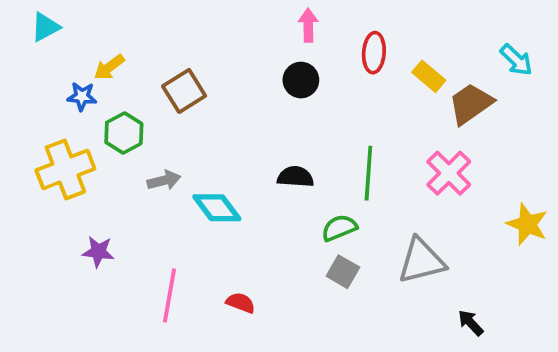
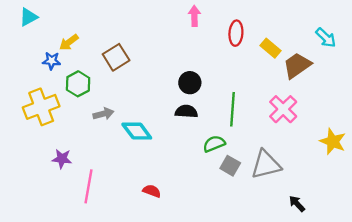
black circle: (301, 80) -> (190, 83), moved
gray square: (343, 272) -> (230, 166), moved
pink line: (169, 295) -> (88, 186), moved

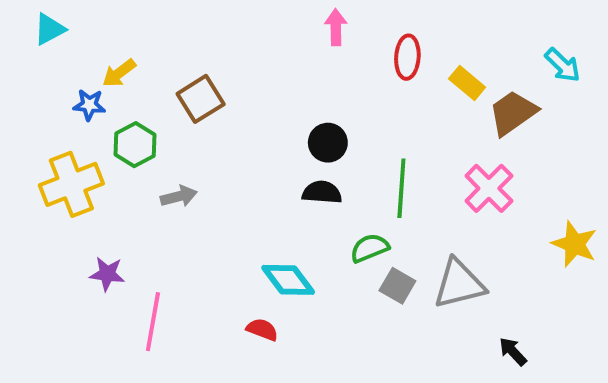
cyan diamond: (137, 131) -> (288, 280), moved

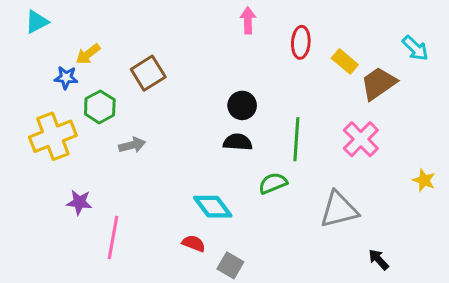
yellow star: (574, 244) -> (424, 180), size x0.7
gray square: (397, 286) -> (230, 265), moved

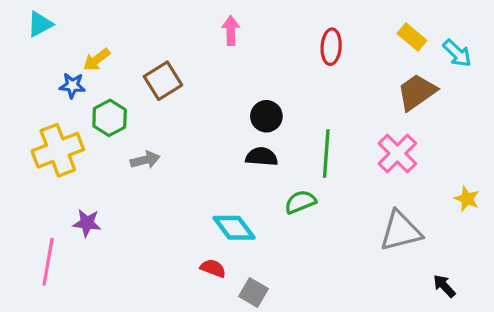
pink arrow: (248, 20) -> (231, 31), moved
yellow rectangle: (345, 61) -> (412, 37), moved
gray triangle: (339, 210) -> (401, 231), moved
pink line: (113, 237) -> (48, 262), moved
black arrow: (379, 260) -> (444, 286), moved

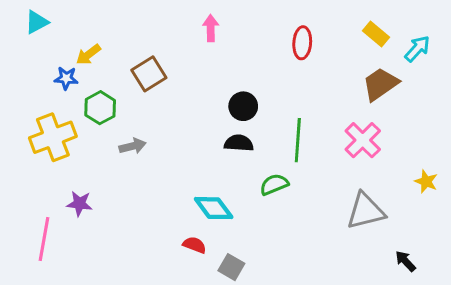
cyan arrow: (457, 53) -> (417, 49), turned -92

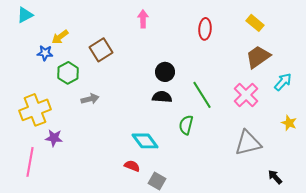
cyan arrow: (417, 49) -> (283, 82), moved
yellow cross: (53, 137) -> (35, 110), moved
green line: (298, 140) -> (202, 95), turned -36
green semicircle: (274, 184) -> (186, 125), turned -54

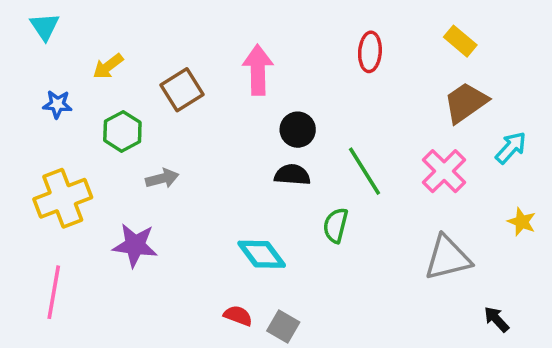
cyan triangle: (25, 15) -> (45, 27), turned -36
pink arrow: (143, 19) -> (258, 70), moved, size x1.5
blue star: (45, 53) -> (57, 104), moved
purple star: (54, 138) -> (135, 245), moved, size x1.4
red semicircle: (132, 166) -> (238, 316), moved

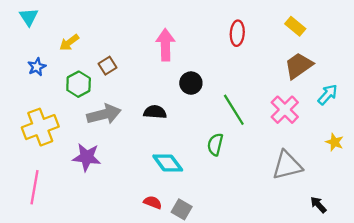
brown square: (182, 90) -> (107, 66), moved, size x0.7
blue star: (57, 104) -> (37, 67), turned -30
black semicircle: (292, 175) -> (155, 112), moved
gray arrow: (162, 178) -> (104, 114), size x1.6

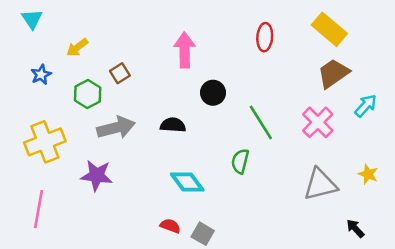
yellow rectangle: (295, 26) -> (329, 29), size x1.5
yellow star: (335, 142) -> (368, 174), moved

